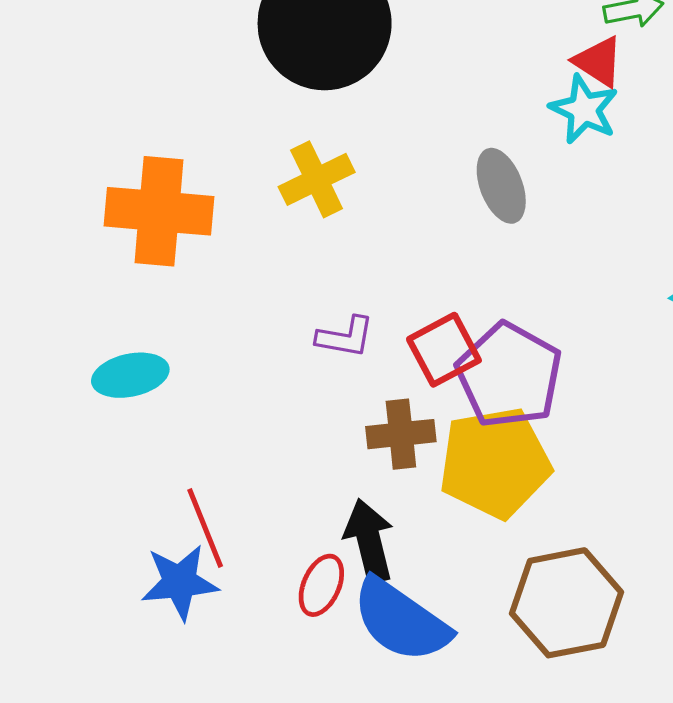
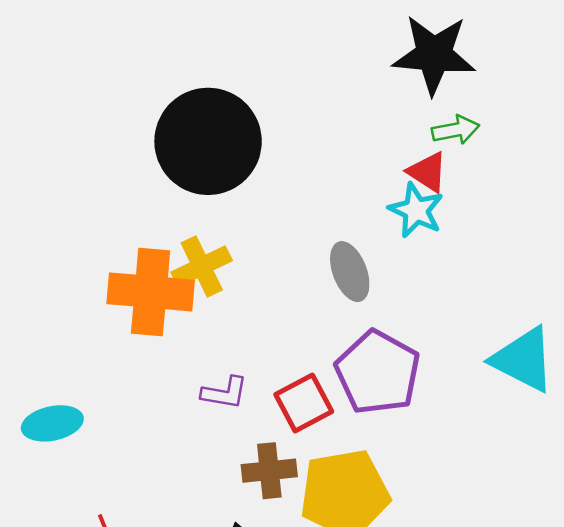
orange cross: (159, 211) -> (151, 292), moved
purple pentagon: (509, 375) -> (378, 372), moved

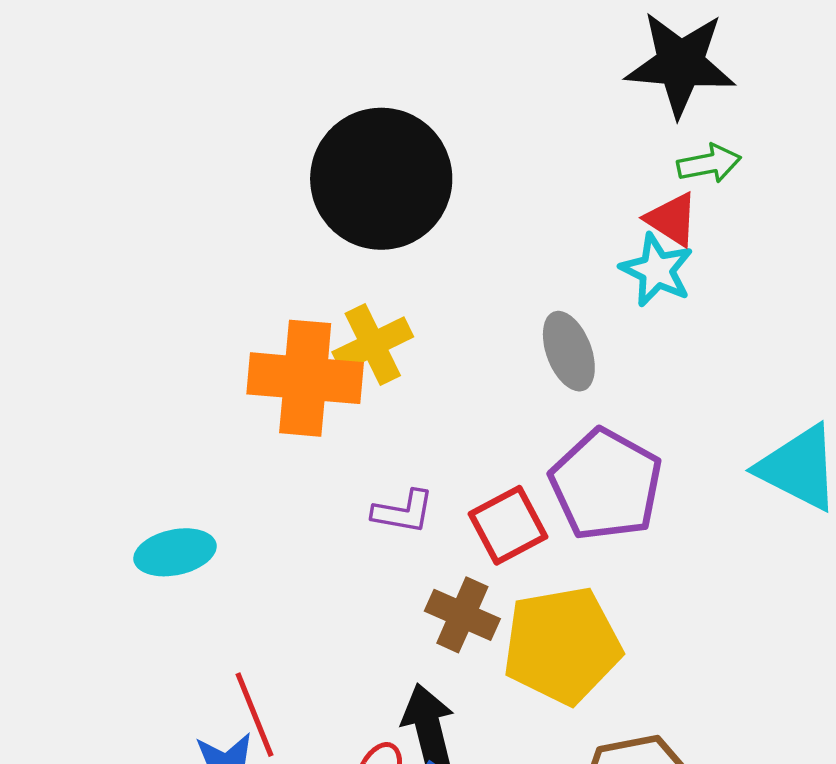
brown cross: (269, 471) -> (462, 615), turned 30

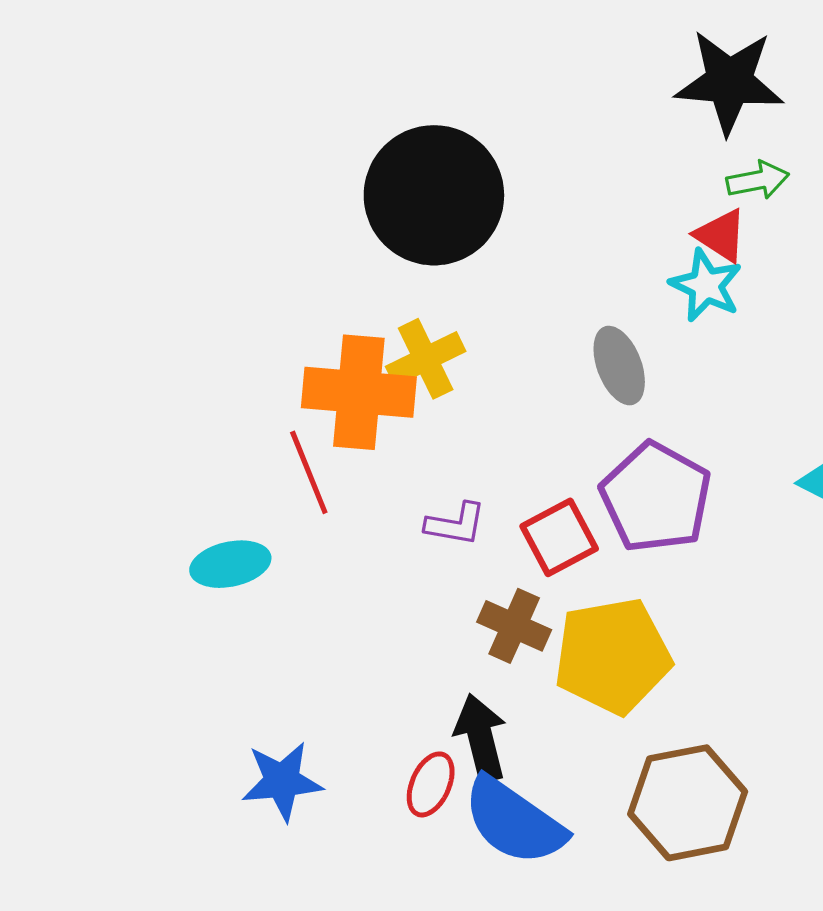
red line: (254, 715) -> (309, 472), moved

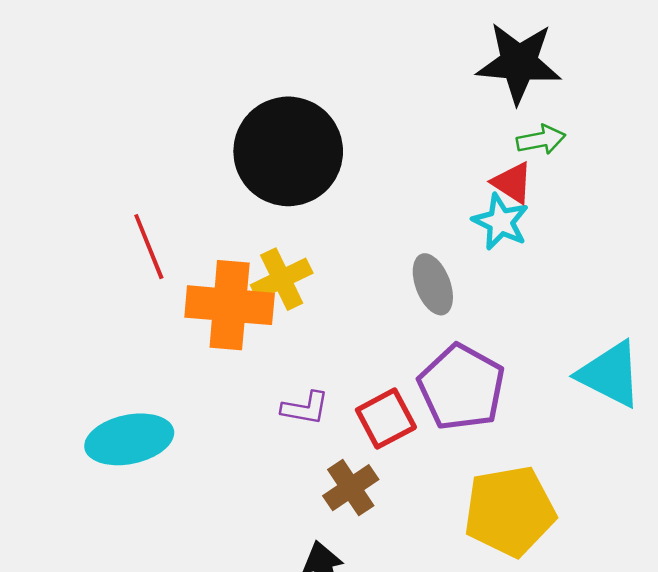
red line: (309, 472) -> (149, 247), moved
cyan ellipse: (230, 564) -> (129, 439), size x1.4
brown cross: (514, 626) -> (351, 488), turned 32
yellow pentagon: (613, 656) -> (510, 511), moved

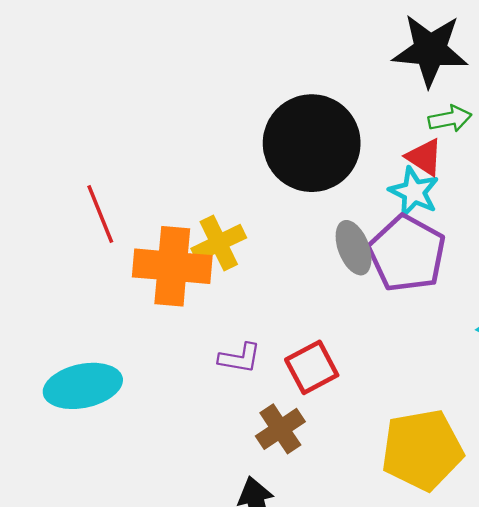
black circle: (288, 151) -> (312, 143), moved
purple pentagon: (461, 387) -> (407, 253), moved

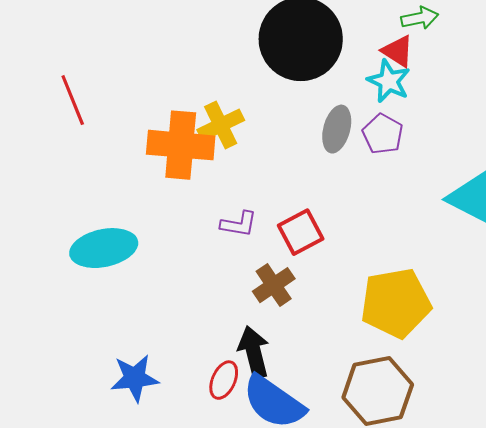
red line: (100, 214) -> (73, 100), moved
gray ellipse: (354, 248) -> (337, 129), turned 36
purple pentagon: (407, 253) -> (383, 134), size x0.6

